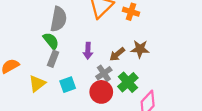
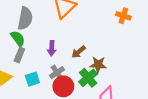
orange cross: (131, 12) -> (123, 16), moved
brown star: (140, 49) -> (98, 65), moved
gray cross: (104, 73) -> (57, 73), moved

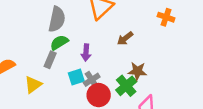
green semicircle: (18, 38) -> (59, 42), moved, turned -84
brown arrow: (79, 52) -> (125, 38), moved
cyan square: (32, 79) -> (76, 77), moved

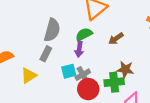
gray semicircle: (57, 19) -> (52, 30), moved
green semicircle: (59, 42) -> (84, 34), moved
green cross: (126, 86) -> (114, 82), turned 30

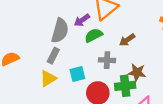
purple arrow: (79, 49) -> (82, 20), moved, turned 48
gray cross: (83, 75) -> (107, 60), moved, turned 32
yellow triangle: (29, 76) -> (48, 78), moved

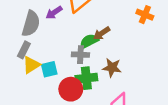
green semicircle: (94, 35) -> (89, 41), moved
yellow triangle: (48, 78) -> (31, 65), moved
green cross: (125, 86) -> (86, 78), moved

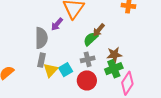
gray cross: (80, 55) -> (88, 59), moved
green cross: (86, 78) -> (114, 69), moved

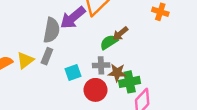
purple arrow: (57, 24) -> (73, 18), size x1.6
brown star: (114, 55) -> (117, 73), moved
yellow triangle: (51, 70) -> (25, 60), moved

